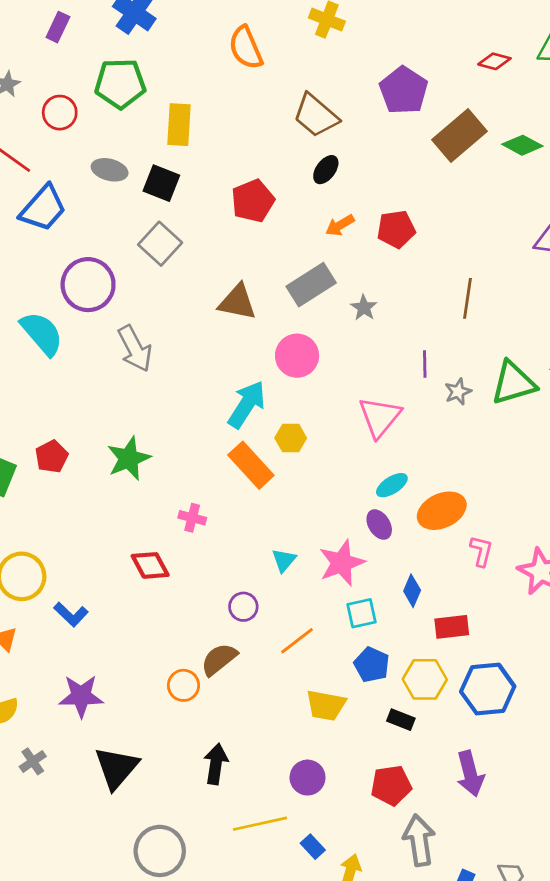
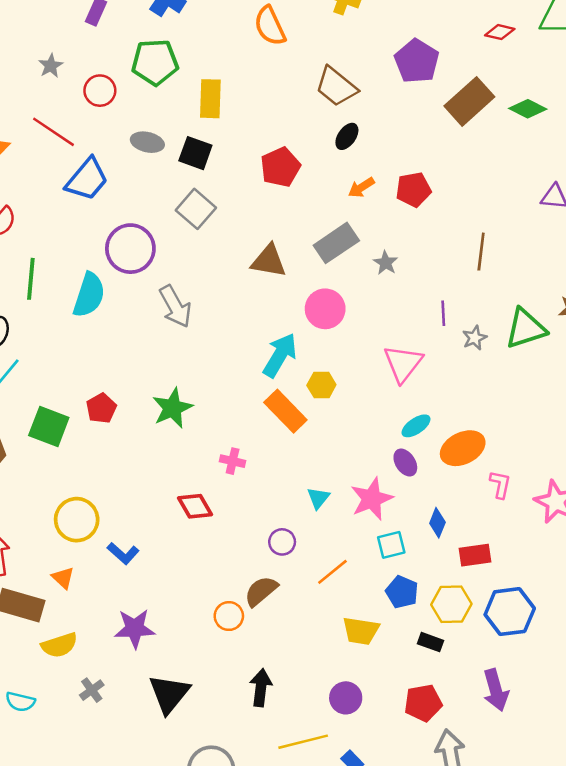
cyan semicircle: (42, 334) -> (89, 295), turned 60

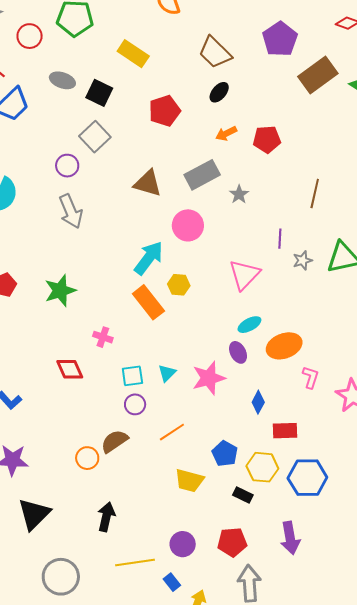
yellow rectangle: (210, 99) -> (133, 54), moved, turned -64
purple circle: (130, 249) -> (67, 166), moved, size x0.6
cyan square: (391, 545) -> (132, 376), moved
purple circle: (346, 698) -> (183, 544), moved

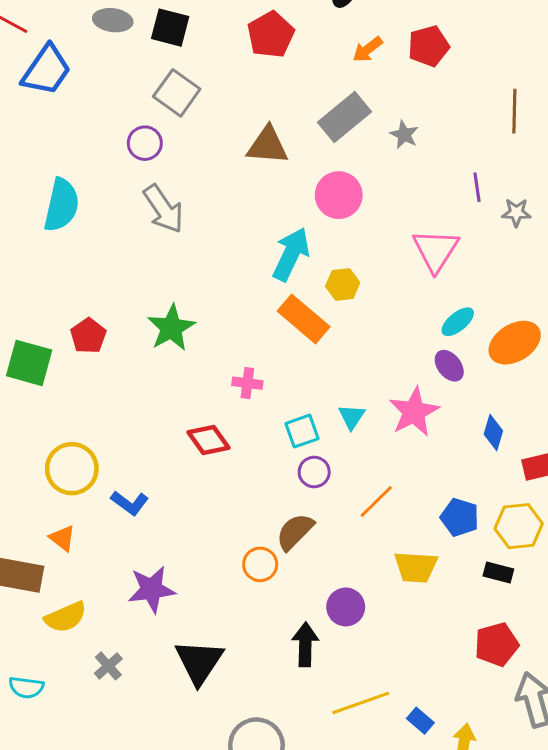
gray star: (303, 260) -> (516, 213), turned 30
purple circle: (183, 544) -> (346, 607), moved

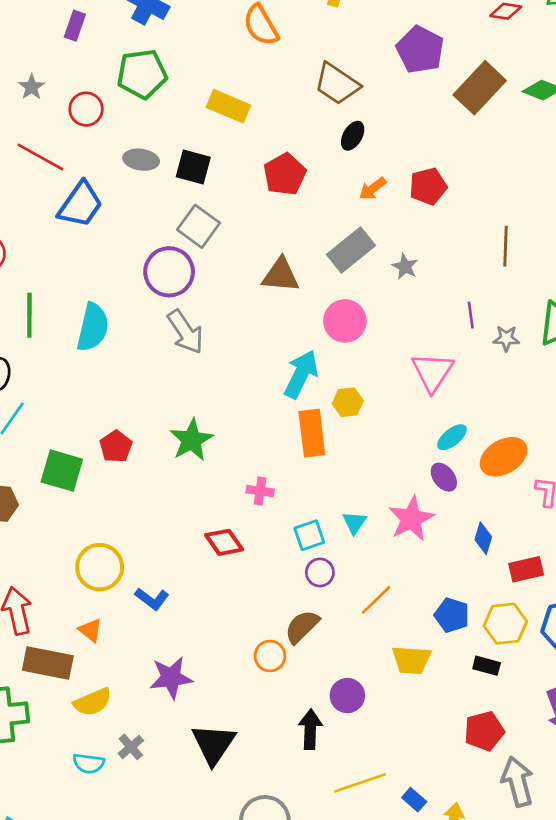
purple circle: (145, 143) -> (169, 272), size x1.6
orange rectangle: (304, 319) -> (312, 433), turned 42
cyan semicircle: (26, 687) -> (89, 763), moved

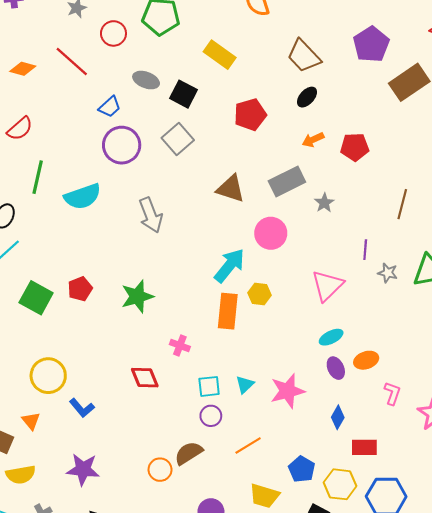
blue trapezoid: (80, 205) -> (110, 107), moved, size x0.6
purple circle: (169, 272) -> (122, 145), moved
cyan semicircle: (93, 327) -> (83, 196), turned 45
orange ellipse: (504, 457) -> (366, 360), size x0.7
purple ellipse: (444, 477) -> (336, 368), moved

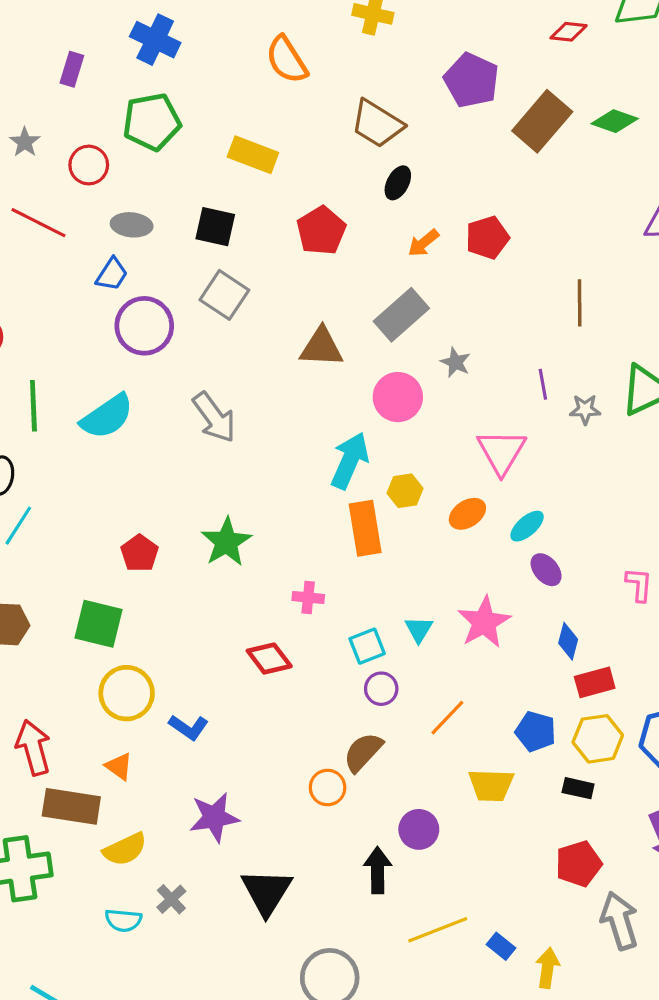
gray ellipse: (146, 80) -> (132, 225), moved
gray star: (324, 203) -> (455, 362), moved
green square: (36, 298) -> (98, 624), moved
orange ellipse: (366, 360) -> (467, 514), moved
red rectangle: (364, 447) -> (595, 682), moved

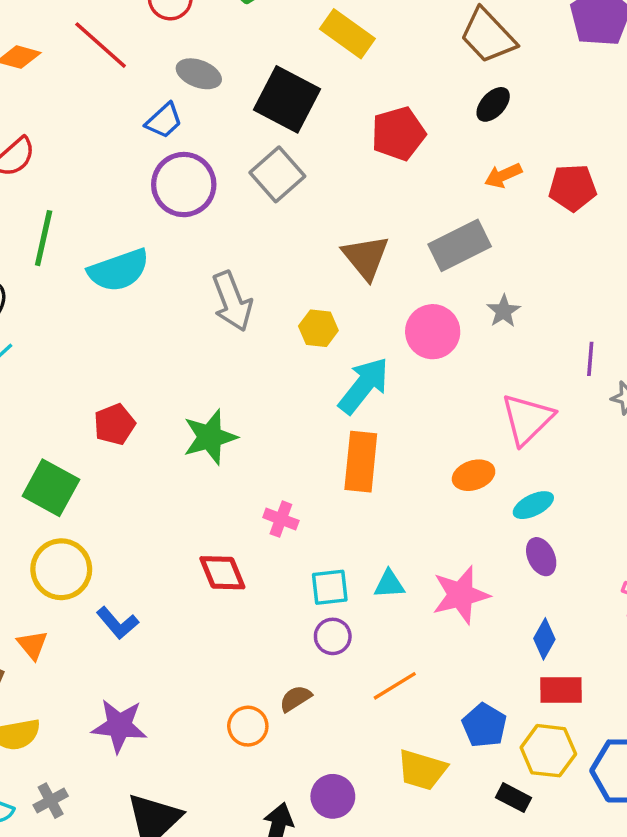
black square: (215, 227) -> (287, 99), size x1.4
brown triangle: (321, 347) -> (366, 257), turned 33
yellow hexagon: (405, 491) -> (318, 328), moved
cyan triangle: (419, 629) -> (389, 584), turned 40
brown semicircle: (363, 752) -> (295, 699), size x0.7

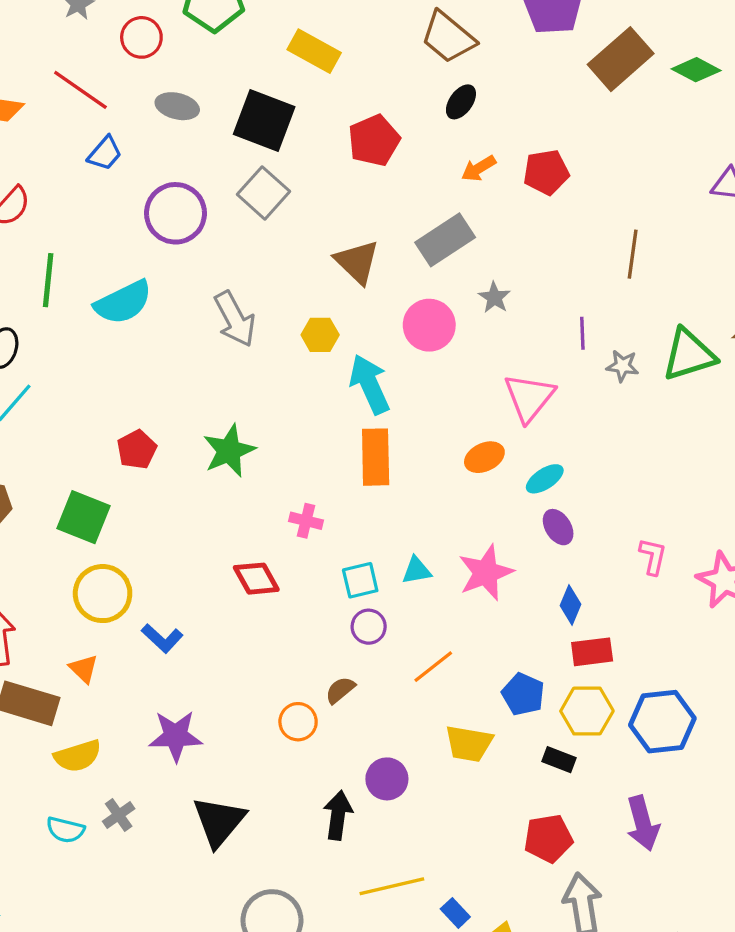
blue trapezoid: (164, 121) -> (105, 153), moved
cyan arrow: (364, 386) -> (370, 384), turned -56

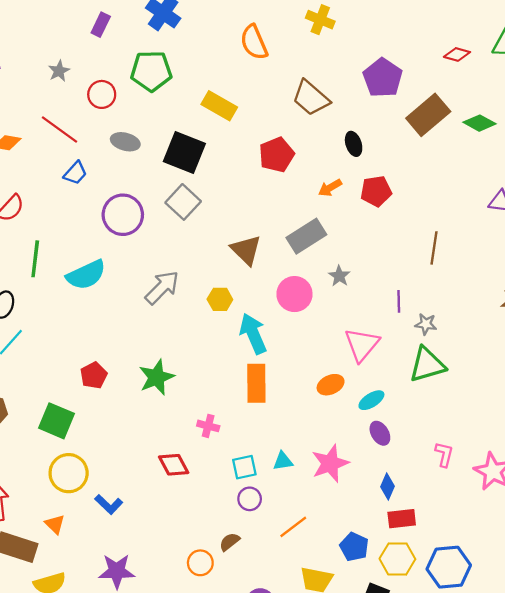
black ellipse: (461, 102) -> (354, 144), moved, turned -55
red pentagon: (374, 140) -> (277, 155), moved
gray arrow: (235, 319) -> (162, 288), turned -108
green triangle: (689, 355) -> (427, 365), moved

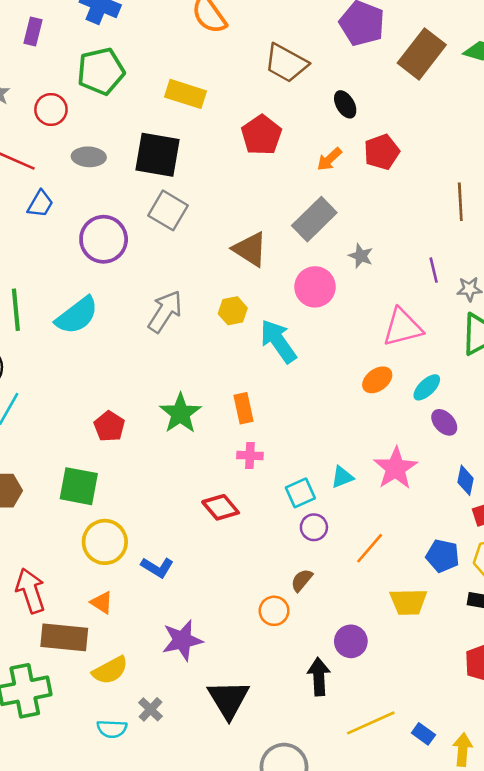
pink triangle: (362, 345) -> (403, 327), turned 48
orange rectangle: (256, 383) -> (243, 408), moved, size x0.7

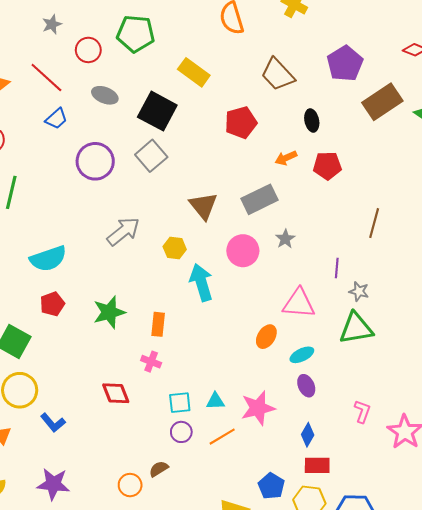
cyan semicircle: (77, 315) -> (48, 259), moved
orange ellipse: (377, 380) -> (266, 337), turned -40
orange line: (370, 548) -> (222, 437), moved

